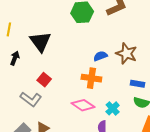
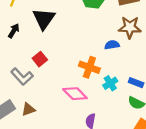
brown star: (126, 54) -> (130, 27), moved, turned -30
blue semicircle: (100, 56) -> (112, 45), moved
cyan cross: (113, 108) -> (110, 83), moved

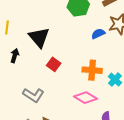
blue semicircle: (112, 45) -> (98, 34), moved
red square: (40, 59) -> (54, 64), moved

